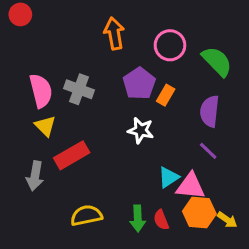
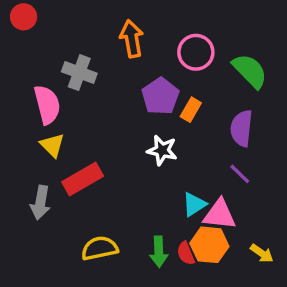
gray cross: (79, 89) -> (79, 73), moved
orange hexagon: (199, 213) -> (209, 245), moved

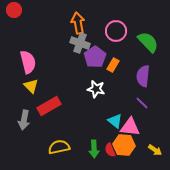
gray cross: (79, 73) -> (80, 43), moved
cyan triangle: (194, 204) -> (115, 121), turned -49

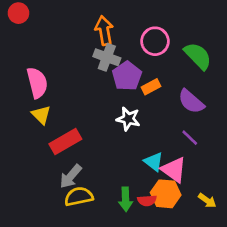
orange rectangle: (113, 65) -> (151, 87), turned 32
purple semicircle: (143, 76) -> (191, 101), turned -55
gray arrow: (24, 120) -> (71, 176), moved, turned 30
pink triangle: (130, 127) -> (174, 170), turned 30
red semicircle: (110, 150) -> (147, 201), turned -72

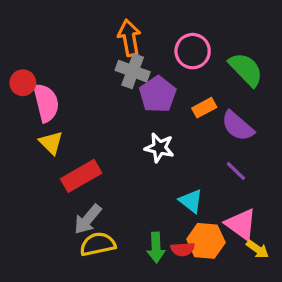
red circle: (18, 13) -> (23, 83), moved
orange rectangle: (151, 87) -> (204, 108), moved
pink triangle: (174, 170) -> (241, 224), moved

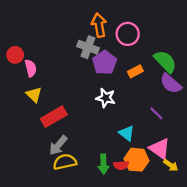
orange arrow: (129, 38) -> (99, 25), moved
green semicircle: (246, 69) -> (165, 62), moved
pink semicircle: (46, 103) -> (31, 68), size x0.7
purple semicircle: (238, 126) -> (171, 84), moved

